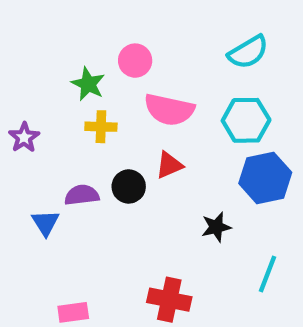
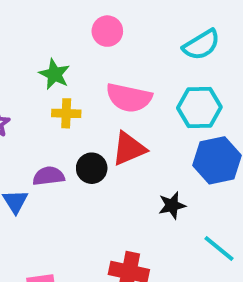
pink circle: (135, 61) -> (107, 31), moved
red triangle: (169, 165) -> (129, 149), size x1.4
cyan line: (267, 274) -> (219, 248), turned -72

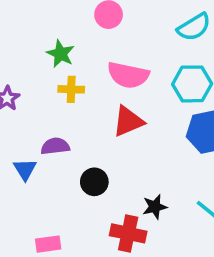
black circle: (92, 168) -> (94, 182), moved
black star: (172, 205) -> (155, 207), moved

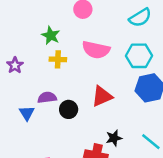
red triangle: (128, 121) -> (102, 96), moved
black circle: (94, 182) -> (69, 109), moved

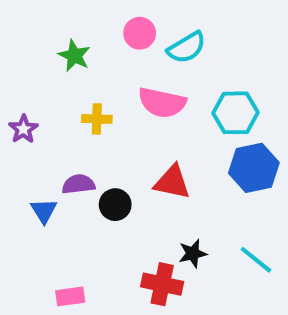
cyan semicircle: (140, 18) -> (187, 48), moved
green star: (51, 35) -> (74, 56), moved
red triangle: (102, 96) -> (172, 182), turned 35

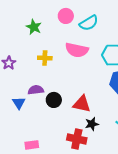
red triangle: (172, 182) -> (82, 104), moved

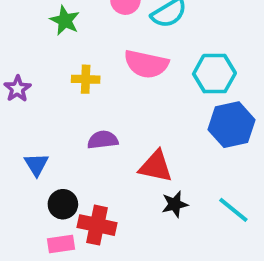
purple semicircle: (36, 90) -> (103, 140), moved
black circle: (54, 100) -> (63, 204), moved
red cross: (77, 139) -> (97, 225), moved

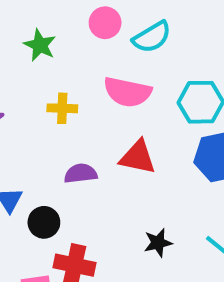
red triangle: (156, 166) -> (138, 157), moved
black circle: (63, 204) -> (44, 222), moved

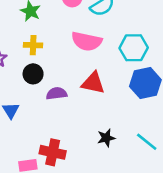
yellow cross: (62, 108) -> (33, 45), moved
black circle: (44, 222) -> (33, 74), moved

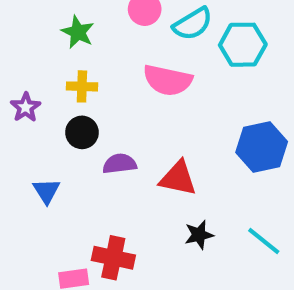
cyan hexagon: (134, 48) -> (243, 45), moved
red triangle: (93, 83) -> (178, 178), moved

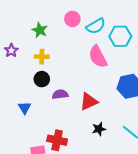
pink semicircle: (168, 80) -> (98, 57), moved, turned 50
purple star: (26, 107) -> (11, 51), moved
red triangle: (178, 178) -> (89, 102), turned -36

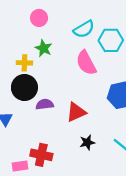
pink circle: (72, 19) -> (39, 18), moved
green star: (40, 30) -> (44, 48), moved
black circle: (42, 79) -> (24, 87), size x1.5

